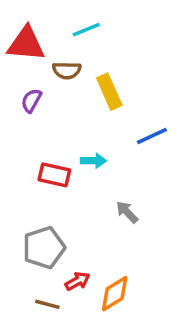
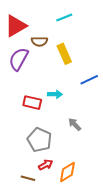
cyan line: (86, 30) -> (64, 18), moved
red triangle: (26, 44) -> (16, 26), turned -35
purple semicircle: (31, 100) -> (19, 59), size x1.6
gray pentagon: (44, 248) -> (39, 140), moved, turned -30

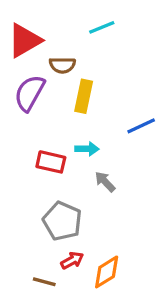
yellow rectangle: (64, 54) -> (84, 96), moved, turned 36
gray arrow: (75, 124) -> (105, 182), moved

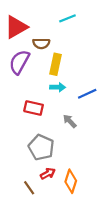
blue line: (141, 126) -> (87, 94), moved
cyan arrow: (87, 149) -> (58, 87), moved
orange diamond: (107, 272) -> (71, 181), turned -40
brown line: (44, 282) -> (29, 188), turned 40

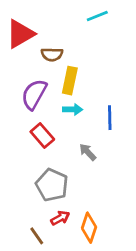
cyan line: (67, 18) -> (97, 16), moved
purple semicircle: (19, 62) -> (34, 94), moved
blue line: (87, 94) -> (110, 118), turned -66
red rectangle: (34, 108) -> (42, 136), turned 36

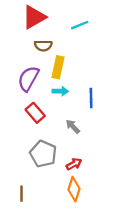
cyan line: (97, 16) -> (80, 25), moved
red triangle: (20, 34) -> (34, 17), moved
red arrow: (60, 218) -> (74, 164), moved
brown line: (37, 236) -> (22, 194), moved, turned 35

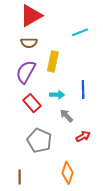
cyan line: (80, 25) -> (80, 32), moved
brown semicircle: (43, 46) -> (29, 43), moved
cyan arrow: (60, 91) -> (57, 95), moved
red arrow: (74, 164) -> (83, 136), moved

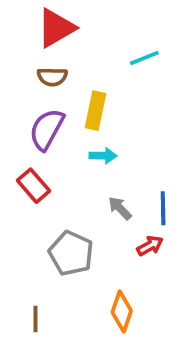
blue line: (83, 90) -> (163, 208), moved
cyan arrow: (57, 95) -> (103, 156), moved
red rectangle: (32, 103) -> (34, 186), moved

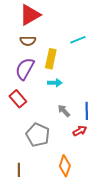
cyan line: (144, 58) -> (78, 40), moved

